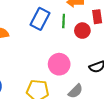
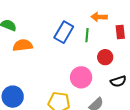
red circle: (82, 31) -> (105, 57), moved

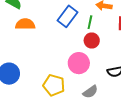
red circle: (105, 57) -> (92, 41), moved

